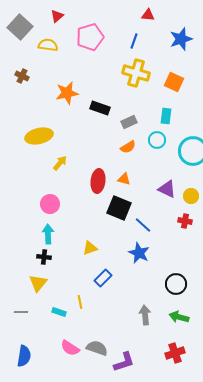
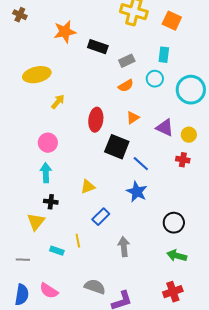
orange triangle: (124, 179) -> (133, 118), moved, turned -48
black cross: (44, 257) -> (51, 202), moved
gray line: (21, 312) -> (23, 260), moved
gray arrow: (145, 315) -> (124, 247), moved
pink semicircle: (70, 348) -> (49, 291), moved

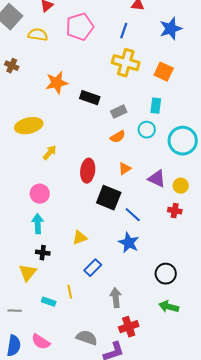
red cross: (173, 292) -> (129, 327), moved

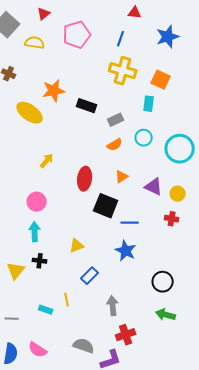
cyan rectangle: (156, 106) -> (149, 104), moved
yellow ellipse: (29, 126) -> (30, 113), moved, turned 48
blue line: (133, 215) -> (130, 223), turned -42
yellow triangle: (28, 273) -> (16, 271), moved

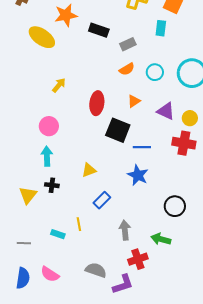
cyan circle: (144, 138) -> (155, 72), moved
red cross: (172, 219) -> (184, 143), size x1.6
green arrow: (166, 315) -> (161, 239), moved

